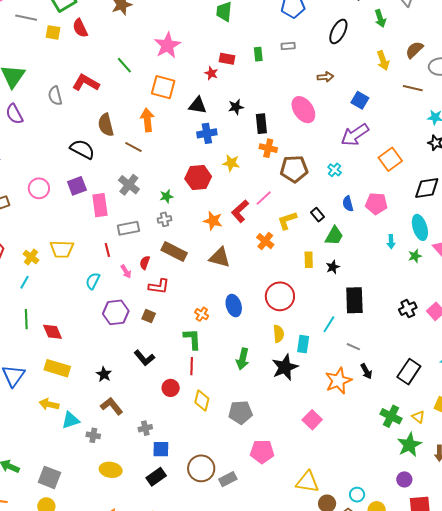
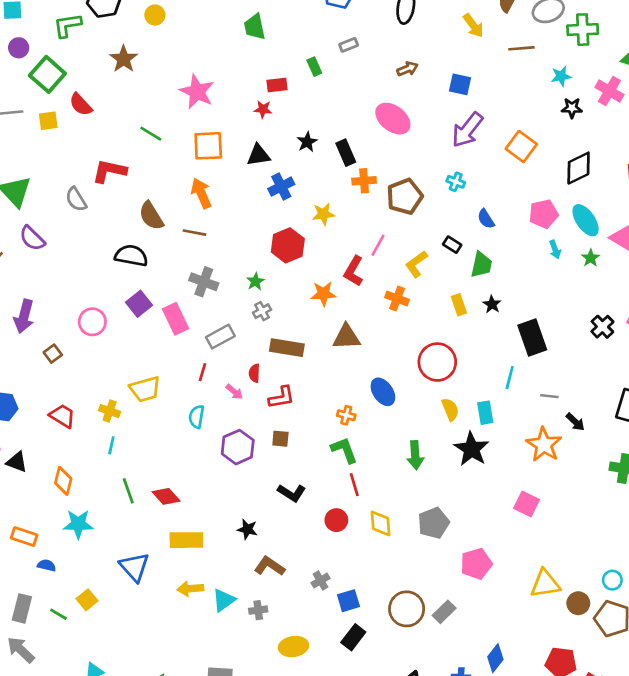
pink pentagon: (376, 204) -> (544, 214), moved
red line: (107, 250) -> (203, 372), turned 48

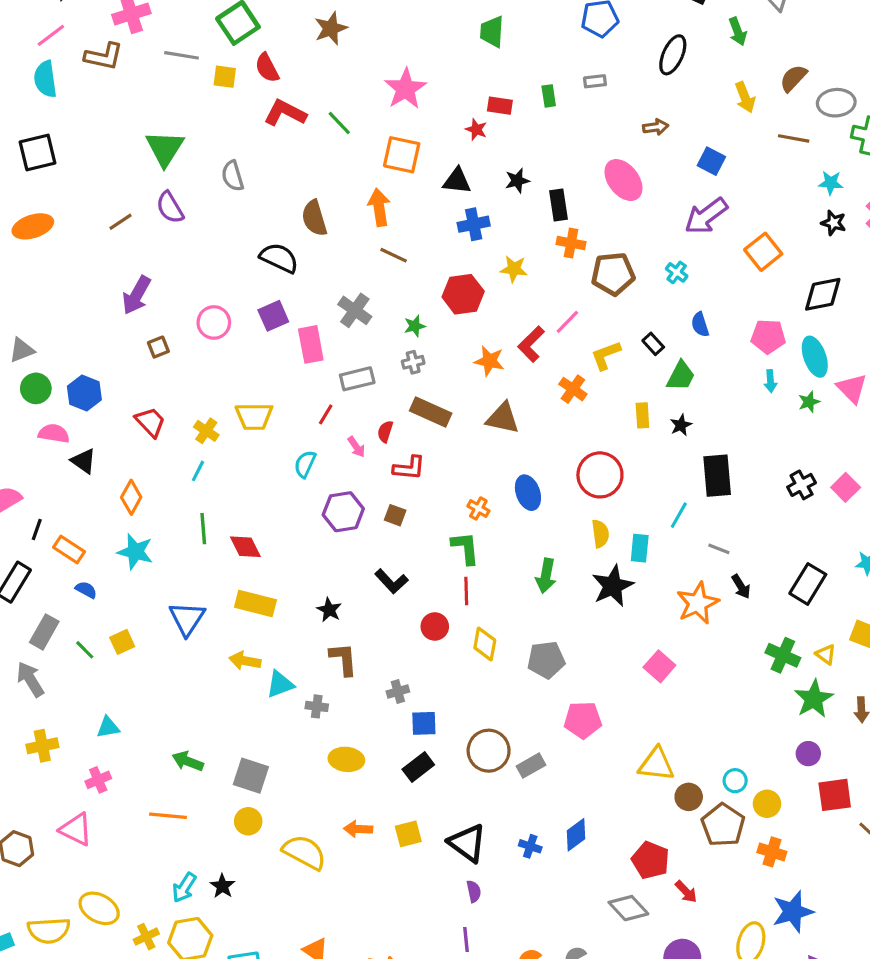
red L-shape: (109, 171) -> (285, 113), moved
brown line: (195, 233) -> (394, 255), moved
brown L-shape: (270, 566) -> (343, 659), turned 36

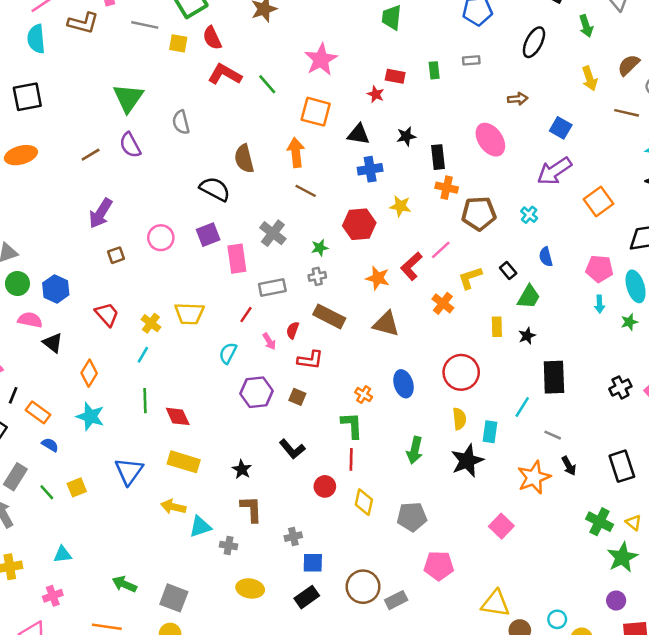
black rectangle: (808, 584) -> (622, 466), turned -52

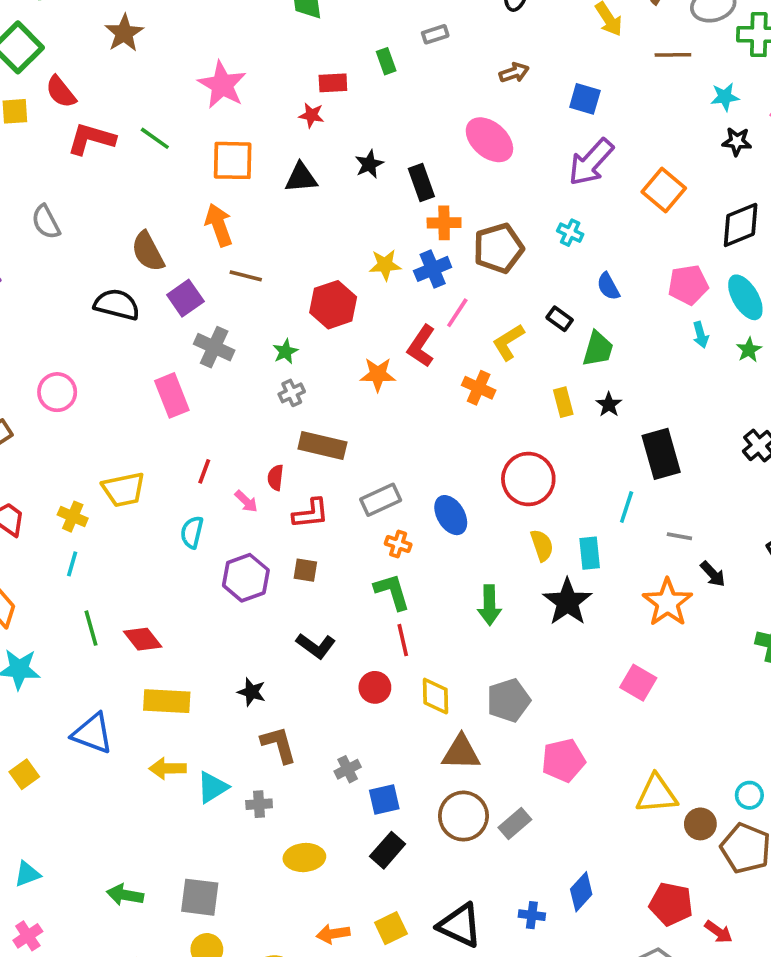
blue cross: (370, 169) -> (433, 269), moved
purple square: (208, 235) -> (185, 298), moved
gray rectangle: (272, 288) -> (381, 500), moved
brown triangle: (386, 324) -> (461, 753), moved
blue triangle: (129, 471) -> (93, 733), turned -32

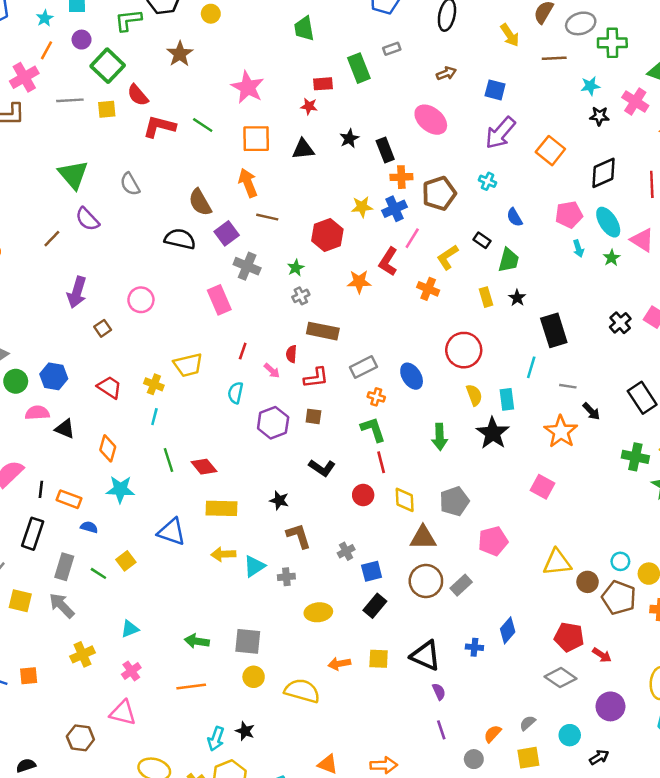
green rectangle: (386, 61) -> (359, 68), size x1.6
yellow square: (391, 928) -> (379, 659), turned 30

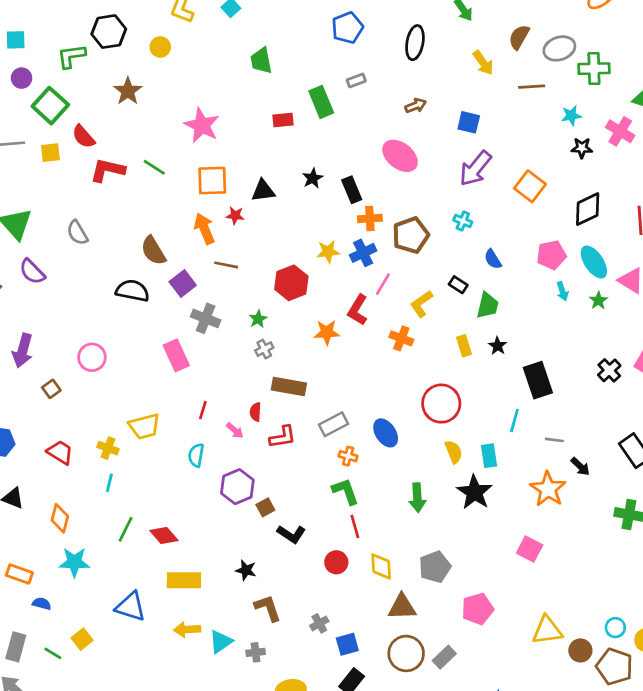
red star: (309, 106) -> (235, 216), moved
brown square: (313, 416) -> (265, 507), moved, turned -35
green line: (168, 460) -> (126, 529), turned 45

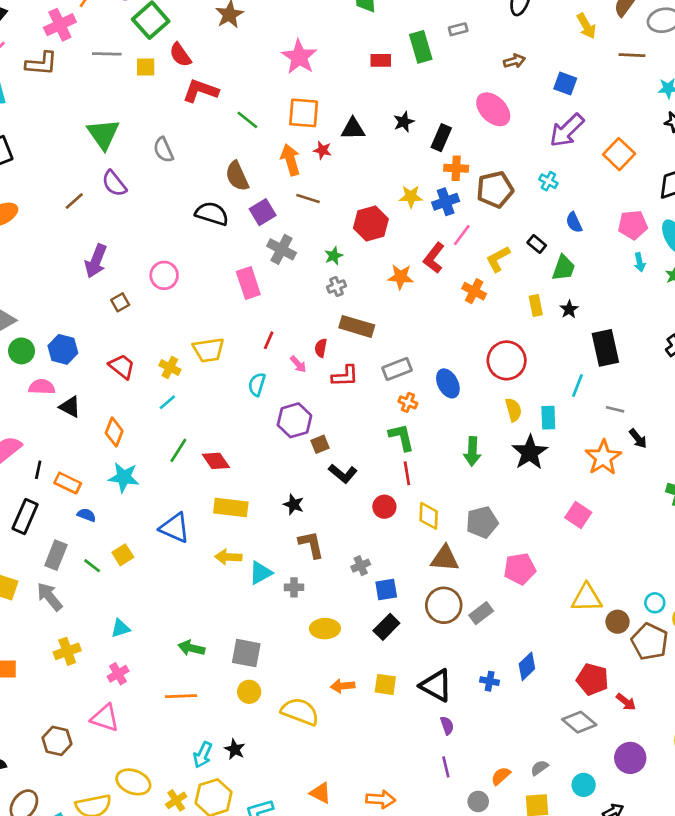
green line: (154, 167) -> (247, 120), moved
black rectangle: (352, 190) -> (441, 138), turned 40
cyan line: (109, 483) -> (167, 402), turned 30

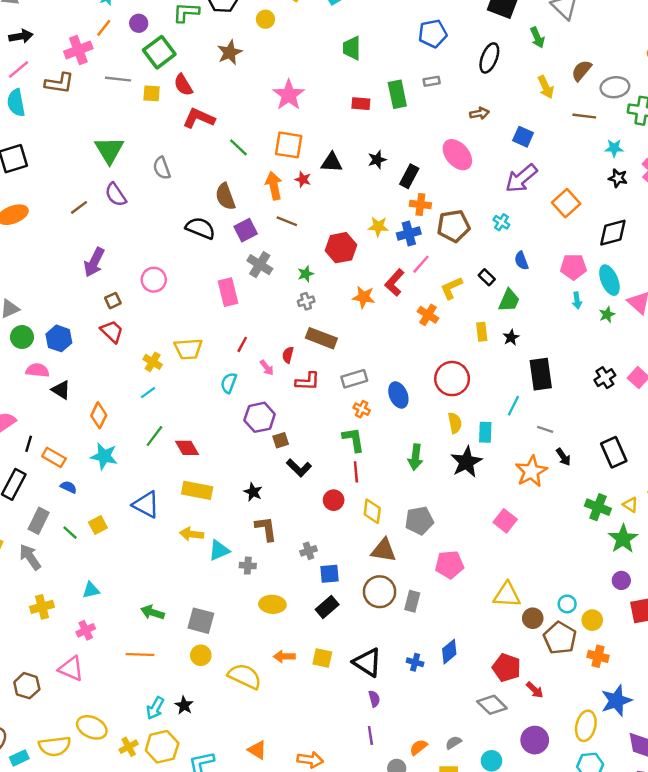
red trapezoid: (122, 366) -> (112, 332), moved
gray rectangle: (481, 613) -> (412, 601), turned -42

